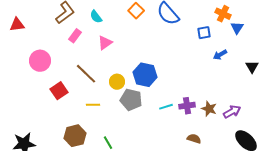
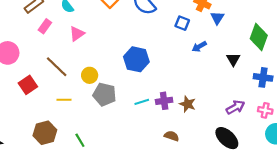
blue square: (204, 33) -> (182, 23), turned 32
blue hexagon: (145, 75) -> (136, 59), moved
purple arrow: (232, 112) -> (235, 107), moved

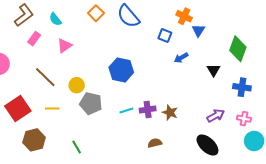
red square: (28, 85) -> (18, 109), moved, size x1.4
brown semicircle: (172, 136) -> (155, 143), turned -32
green line: (80, 140) -> (77, 147), moved

